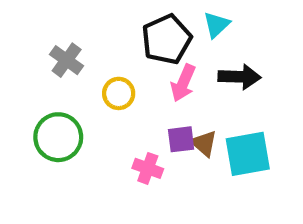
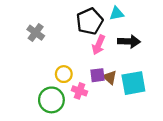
cyan triangle: (217, 25) -> (117, 13), turned 32
yellow circle: (119, 93) -> (64, 74), moved
green circle: (58, 137) -> (51, 100), moved

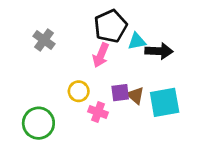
cyan triangle: (117, 13) -> (137, 41), moved
pink arrow: (99, 45) -> (101, 55), moved
green circle: (51, 100) -> (38, 123), moved

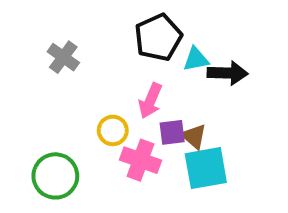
pink arrow: (101, 55) -> (150, 101), moved
cyan square: (165, 102) -> (206, 168), moved
pink cross: (98, 112) -> (140, 160), size x1.4

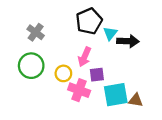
cyan triangle: (196, 59) -> (110, 33), turned -40
brown triangle: (194, 136) -> (136, 100), moved, turned -32
green circle: (55, 176) -> (31, 66), moved

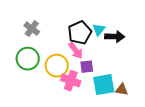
black pentagon: (89, 21) -> (80, 33), moved
pink arrow: (85, 57) -> (76, 51), turned -60
yellow circle: (63, 73) -> (57, 66), size x1.5

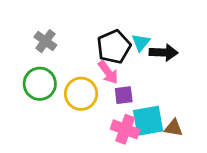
pink cross: (71, 81) -> (125, 129), moved

